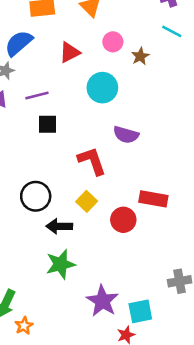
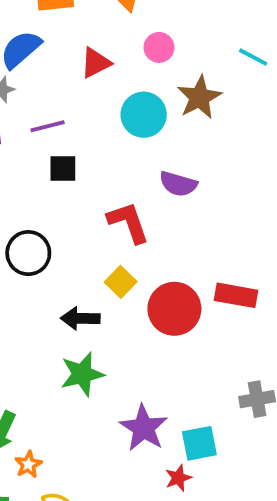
cyan line: (172, 31) -> (253, 57), moved
brown star: (140, 56) -> (199, 97), moved, size x1.6
black circle: (36, 196) -> (28, 253), moved
red rectangle: (153, 199) -> (236, 295), moved
red circle: (123, 220) -> (174, 309), size x1.4

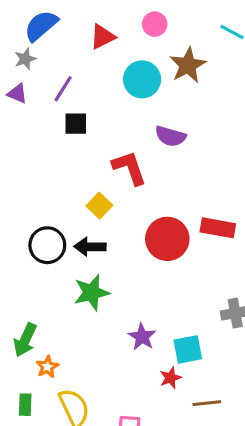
purple line: (48, 126) -> (63, 89), turned -44
black circle: (28, 253) -> (47, 245), moved
yellow square: (121, 282) -> (99, 206), moved
purple star: (144, 428) -> (142, 337), size x0.7

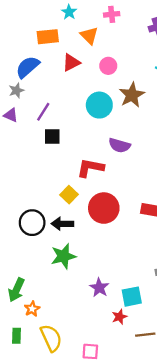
red triangle: (103, 37) -> (71, 62), moved
red L-shape: (129, 168) -> (90, 168), turned -60
red circle: (167, 239) -> (104, 208), moved

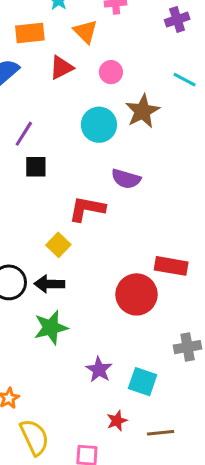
red circle: (104, 208) -> (137, 294), moved
cyan square: (132, 297) -> (143, 382), turned 30
red star: (119, 317) -> (117, 421), moved

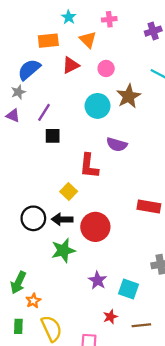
red L-shape: (87, 209) -> (89, 166), turned -95
red circle: (137, 294) -> (95, 227), moved

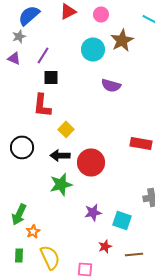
red L-shape: (89, 166) -> (42, 105), moved
black circle: (33, 218) -> (22, 147), moved
purple star: (98, 280) -> (93, 212), turned 30

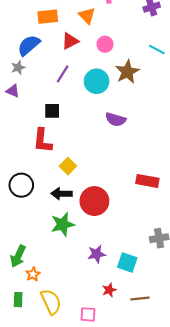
purple line: (43, 55) -> (63, 74), moved

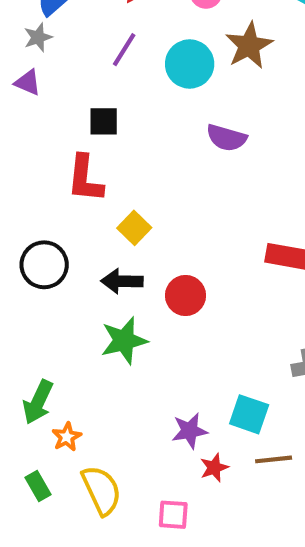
red circle: (94, 201) -> (186, 296), size x0.7
purple star: (97, 254) -> (190, 431), moved
brown line: (140, 299) -> (274, 459), moved
green rectangle: (18, 300) -> (38, 486), turned -32

